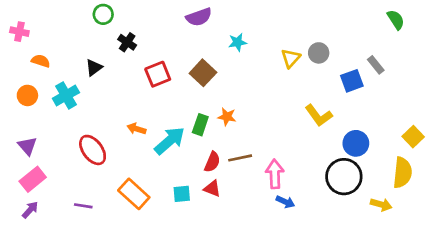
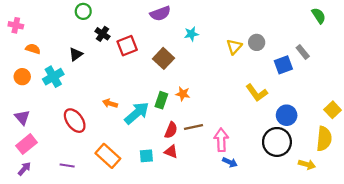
red square: (158, 74) -> (127, 46), moved

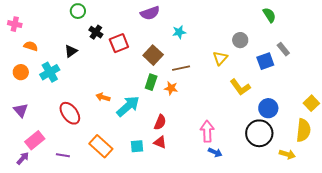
green semicircle: (319, 16) -> (269, 15), moved
yellow triangle: (234, 47) -> (220, 58), moved
green rectangle: (161, 100) -> (151, 82), moved
brown line: (193, 127) -> (181, 68), moved
pink rectangle: (27, 144) -> (35, 140), moved

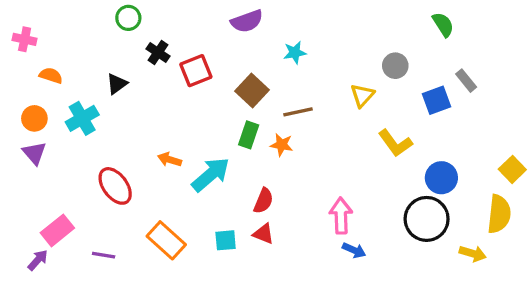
purple triangle: (21, 110) -> (34, 153), moved

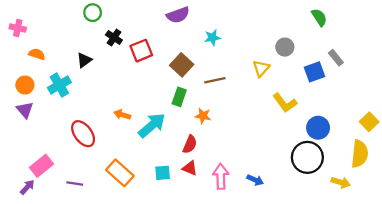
orange star: (282, 145) -> (203, 116), moved
pink arrow: (341, 216) -> (221, 176), moved

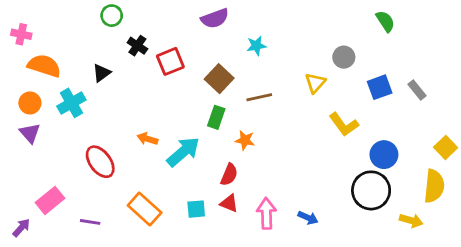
orange semicircle: (37, 54) -> (44, 66), size x1.6
gray rectangle: (336, 58) -> (417, 90), moved
purple arrow: (27, 187) -> (21, 228), moved

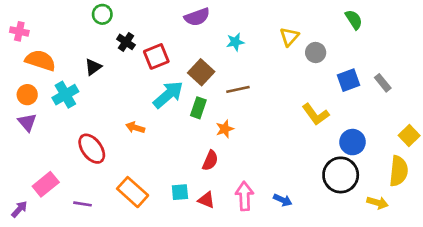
yellow triangle: (315, 83) -> (289, 37), moved
orange star: (245, 140) -> (225, 129), turned -30
cyan arrow: (183, 152) -> (168, 95), moved
red triangle: (229, 203) -> (206, 200), moved

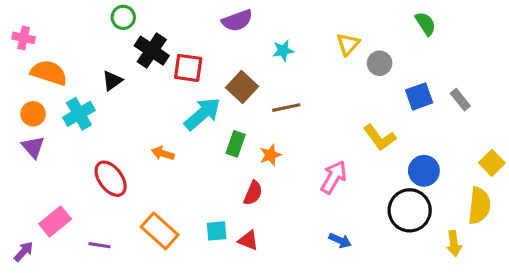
black cross: (126, 42) -> (152, 51), size x1.5
red square: (156, 56) -> (188, 68), turned 30
green rectangle: (198, 108) -> (236, 144), moved
pink arrow: (245, 196) -> (334, 177), moved, turned 32
yellow arrow: (378, 203) -> (454, 244), turned 66

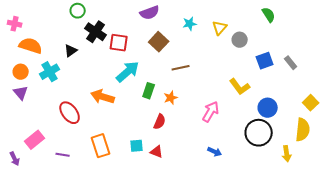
cyan star: (283, 51) -> (190, 24), moved
brown square: (242, 87) -> (159, 42), moved
orange arrow: (163, 153) -> (103, 97), size x1.6
orange rectangle: (160, 231) -> (101, 146), turned 30
purple arrow: (24, 252) -> (15, 159), turned 112

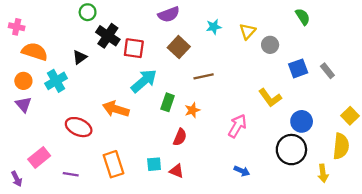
red ellipse: (70, 113) -> (79, 127), turned -30

